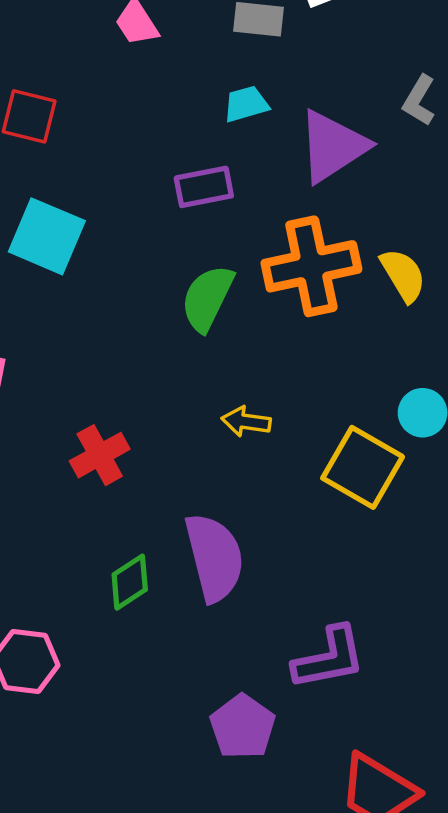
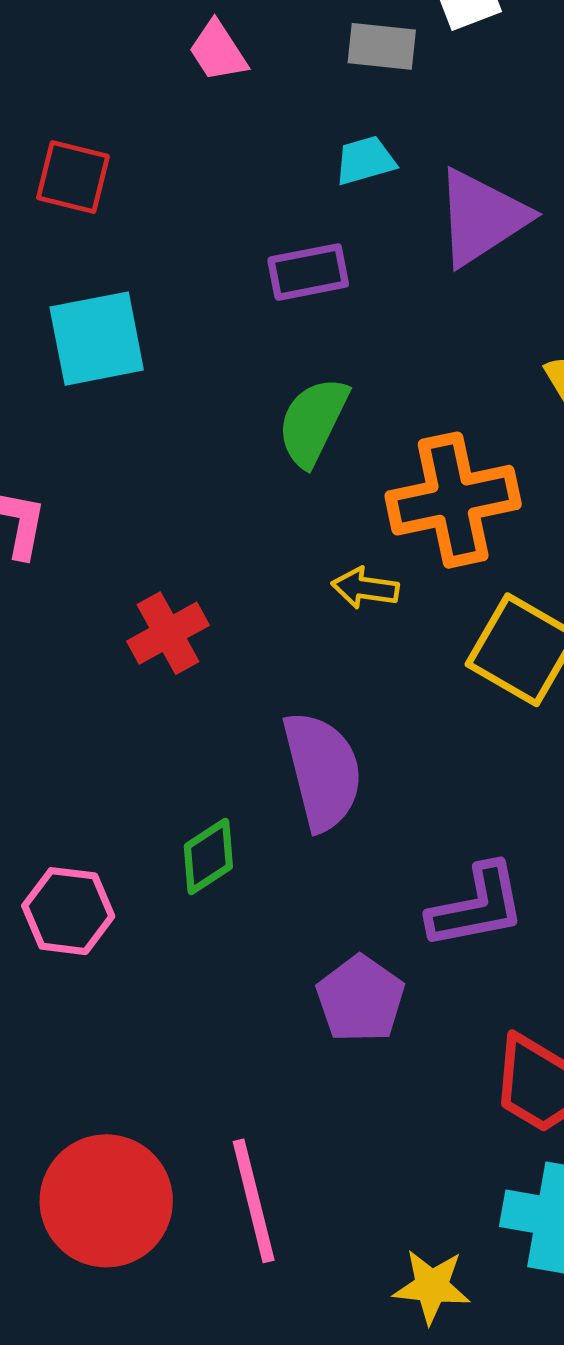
cyan square: (47, 236) -> (97, 339), turned -34
orange cross: (311, 266) -> (453, 500), moved
green diamond: (130, 582) -> (208, 856), moved

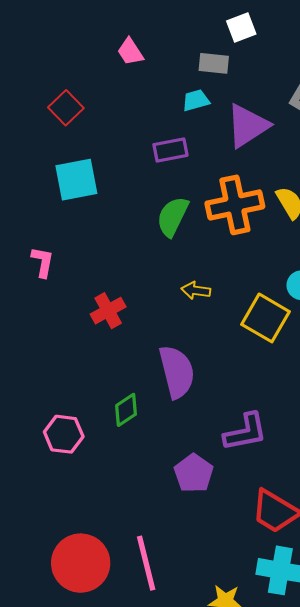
gray rectangle: (382, 46) -> (214, 63), moved
red square: (73, 177) -> (66, 108), turned 32
orange cross: (453, 500) -> (235, 205), moved

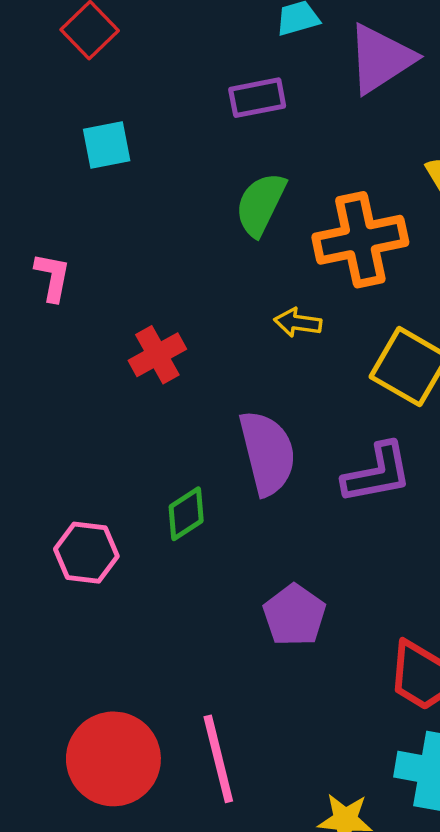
cyan square: (76, 180) -> (107, 145), size x0.7
orange cross: (235, 205) -> (360, 240), moved
purple L-shape: (245, 432) -> (377, 473), moved

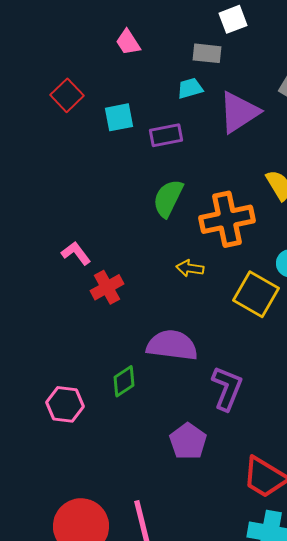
cyan square: (107, 145) -> (119, 117), moved
pink L-shape: (53, 277) -> (76, 253), moved, turned -48
purple semicircle: (267, 453) -> (172, 345), turned -69
purple L-shape: (377, 473) -> (227, 388), moved, turned -57

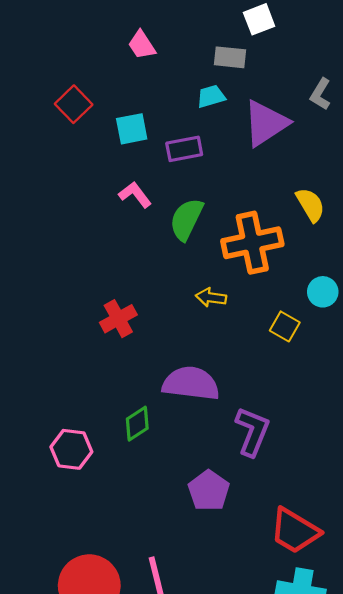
pink L-shape: (76, 253) -> (135, 195), moved
yellow square: (256, 294) -> (285, 326), size x0.6

